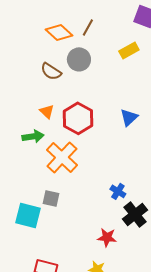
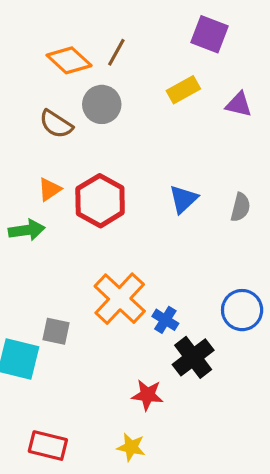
orange triangle: (47, 111) -> (50, 189), turned 42
orange cross: (62, 157) -> (120, 299), moved

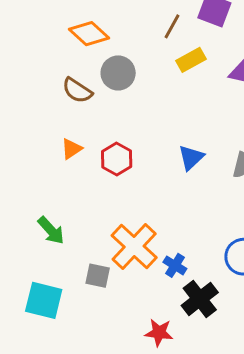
brown line: (116, 52) -> (172, 26), moved
red hexagon: (100, 201) -> (117, 159), size x0.7
green arrow: (27, 230) -> (51, 230), moved, turned 56
gray square: (56, 331) -> (98, 276), moved

